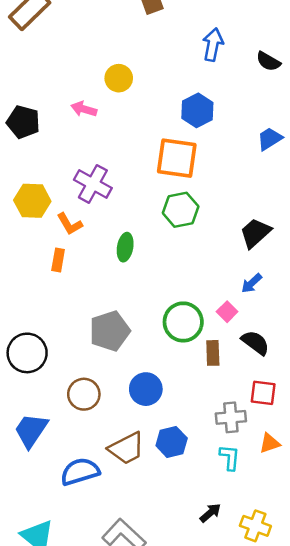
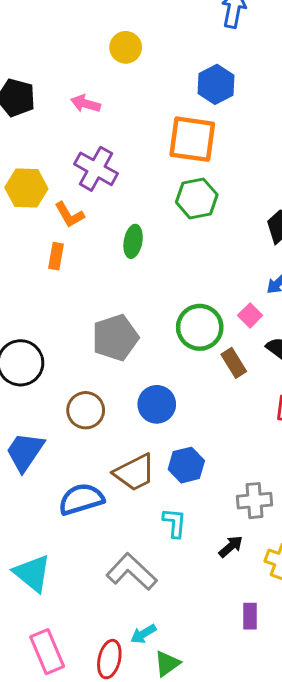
pink arrow: (84, 109) -> (86, 104), moved
brown rectangle: (213, 353) -> (234, 363), turned -30
gray cross: (231, 417) -> (255, 501), moved
cyan L-shape: (230, 457) -> (175, 523), moved

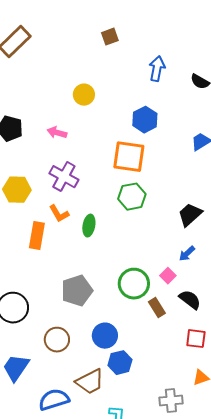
orange L-shape: (69, 215) -> (59, 214), moved
orange rectangle: (56, 256) -> (37, 236), size x1.5
blue hexagon: (186, 465) -> (120, 363), moved

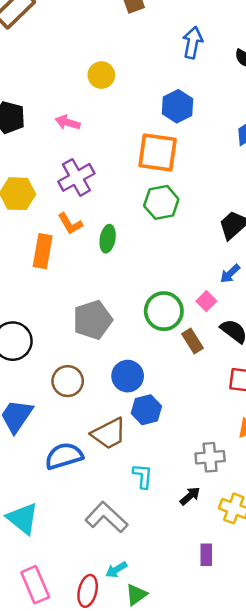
purple cross: (64, 177) -> (76, 177), turned 32

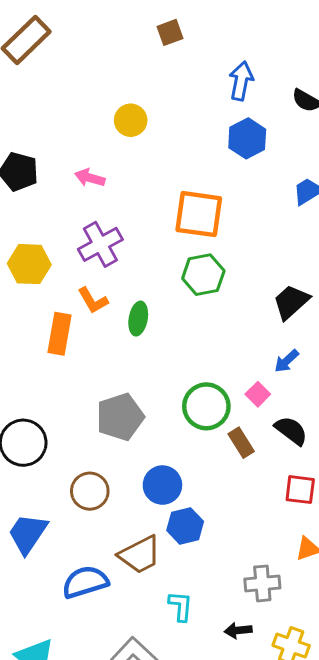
blue hexagon: (178, 106) -> (247, 138), moved
black arrow: (190, 496) -> (238, 630), turned -145

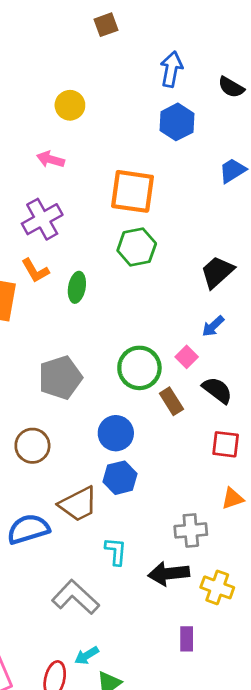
pink arrow: (90, 178) -> (51, 159), moved
blue circle: (162, 485) -> (116, 433), moved
black arrow: (238, 630) -> (169, 574), size x1.6

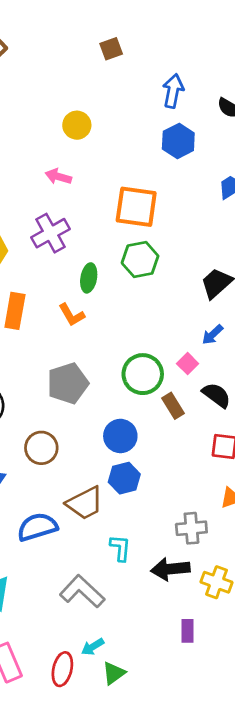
orange L-shape: (35, 271) -> (72, 315), moved
green ellipse: (77, 287) -> (89, 278), moved

